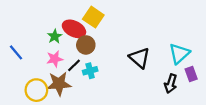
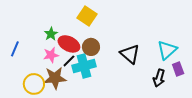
red ellipse: (74, 29) -> (69, 44), moved
brown circle: (86, 45) -> (91, 47), moved
blue line: (16, 52) -> (15, 49), turned 63
cyan cross: (90, 71) -> (84, 66), size x1.6

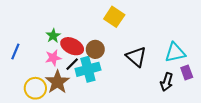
yellow square: (87, 16) -> (114, 17), moved
cyan triangle: (167, 50) -> (175, 53), turned 30
brown star: (55, 78) -> (57, 82), turned -30

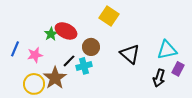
red ellipse: (72, 46) -> (66, 31), moved
pink star: (53, 58) -> (35, 55), moved
cyan cross: (88, 69) -> (84, 66), size x0.7
purple rectangle: (187, 72) -> (178, 69), turned 48

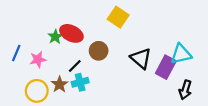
cyan cross: (84, 66) -> (80, 82), moved
purple rectangle: (178, 69) -> (166, 67), moved, size x1.5
brown star: (55, 78) -> (60, 84), size x0.7
black arrow: (159, 78) -> (185, 90), moved

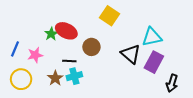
cyan triangle: (181, 54) -> (152, 37), moved
black line: (75, 66) -> (69, 61), turned 48
yellow circle: (37, 91) -> (21, 79), moved

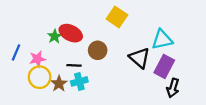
yellow circle: (21, 79) -> (40, 77), moved
black arrow: (172, 83) -> (173, 88), moved

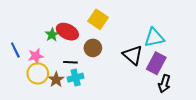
yellow square: (117, 17) -> (98, 19), moved
blue line: (16, 52) -> (15, 50), turned -49

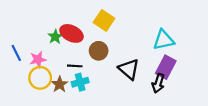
black triangle: (133, 55) -> (129, 69), moved
black arrow: (164, 84) -> (158, 83), moved

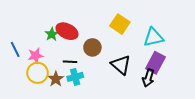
yellow square: (104, 20) -> (120, 24), moved

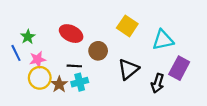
green star: (52, 34) -> (28, 37), moved
purple rectangle: (155, 63) -> (179, 68), moved
black triangle: (121, 65) -> (128, 69), turned 40

